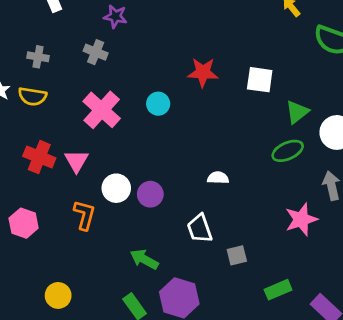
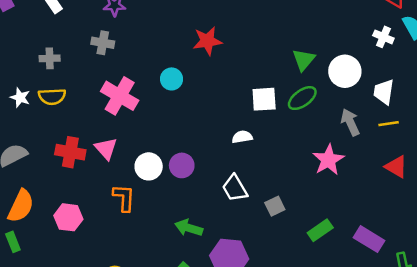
white square: (260, 80) -> (264, 99), moved

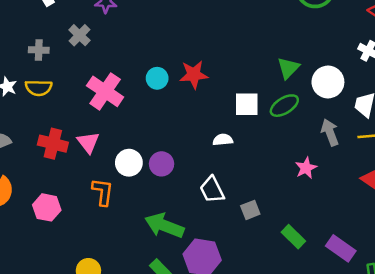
red star: (207, 41) -> (194, 75), moved
gray cross: (103, 43) -> (79, 35), moved, turned 30
pink star: (328, 160) -> (306, 168), size x0.7
green arrow: (189, 228) -> (164, 226), size x1.4
green rectangle: (320, 230) -> (293, 237), turned 75

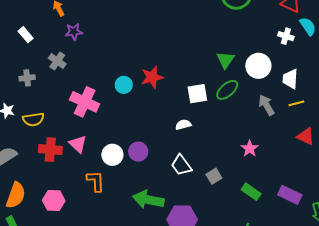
yellow semicircle: (39, 88) -> (33, 119), moved
pink star: (306, 168) -> (250, 149), moved

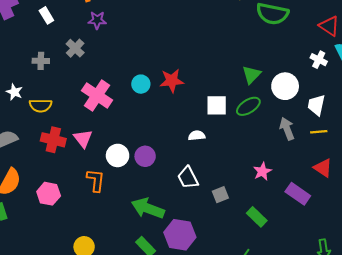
purple rectangle: (290, 195) -> (298, 194), moved

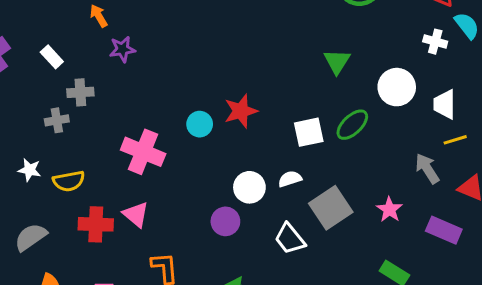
gray cross: (75, 48) -> (80, 92), moved, turned -36
green triangle: (251, 75) -> (337, 61), moved
gray arrow: (287, 129) -> (427, 169), moved
white circle: (118, 155) -> (249, 187), moved
gray square: (220, 195) -> (331, 208), moved, size x1.8

